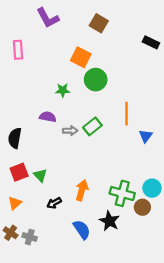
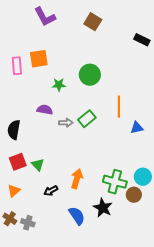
pink rectangle: (18, 50) -> (17, 66), moved
orange square: (81, 57) -> (39, 59), moved, turned -36
blue triangle: (146, 136) -> (137, 128), turned 40

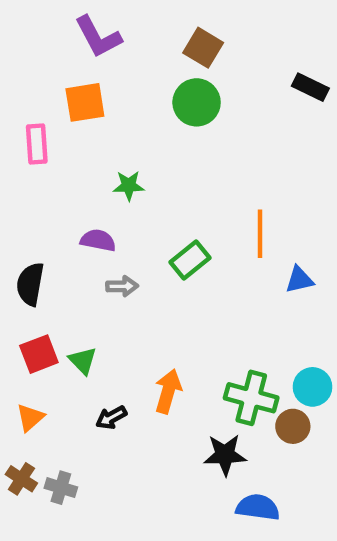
orange square: (39, 59) -> (85, 102), moved
green circle: (90, 75) -> (197, 102), moved
gray arrow: (66, 123) -> (122, 286), moved
black star: (103, 208) -> (225, 455), turned -30
blue semicircle: (77, 216) -> (258, 507), moved, turned -48

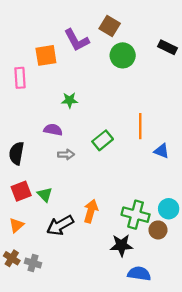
purple L-shape: (98, 37) -> (77, 40), moved
green circle: (197, 102) -> (123, 55), moved
blue triangle: (299, 280) -> (162, 151), turned 35
black arrow: (111, 418) -> (60, 225), size x1.6

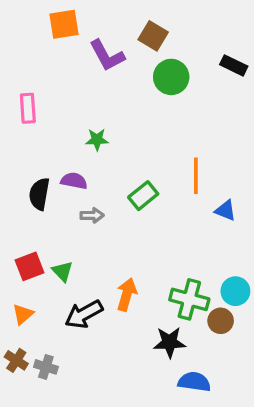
orange square: (46, 55) -> (64, 24), moved
black semicircle: (16, 153) -> (39, 194), moved

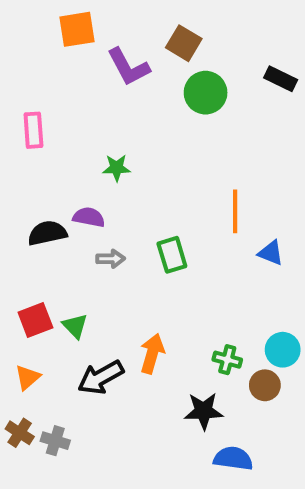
black semicircle: (39, 194) -> (47, 233), turned 68
green rectangle: (143, 196) -> (172, 255), moved, turned -68
green cross: (189, 299) -> (227, 360), size x0.6

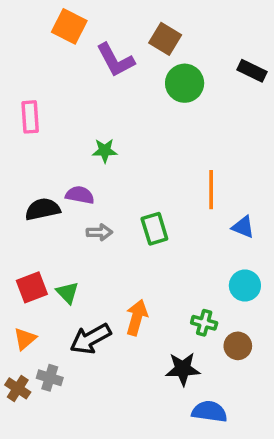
orange square: (77, 29) -> (69, 26), turned 36
cyan circle: (283, 350) -> (245, 286), moved
gray cross: (55, 441) -> (50, 378), moved

